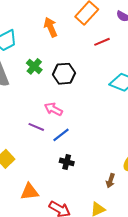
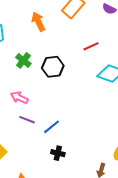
red line: (102, 42) -> (91, 46), moved
pink arrow: (53, 109) -> (19, 98), moved

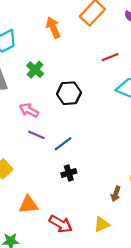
black hexagon: (53, 67) -> (69, 93), moved
black cross: (58, 153) -> (69, 173), turned -32

